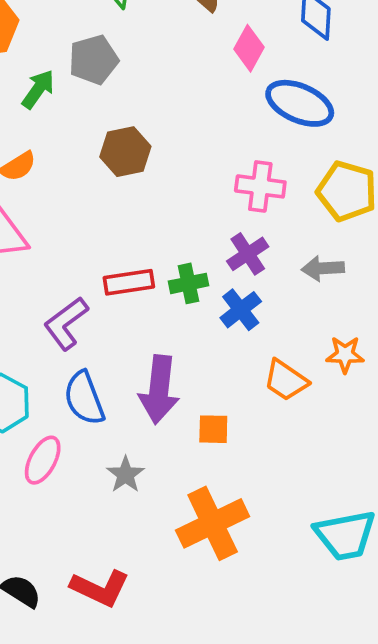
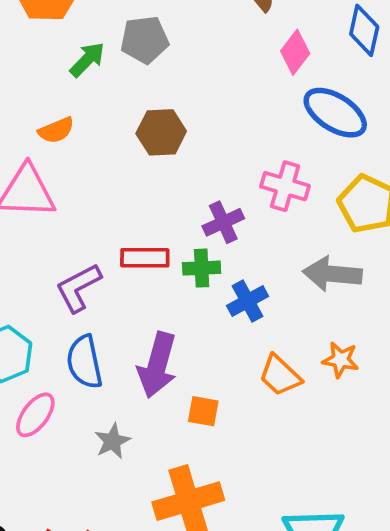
purple cross: (248, 254) -> (223, 222), moved
gray arrow: (323, 268) -> (332, 274), size x1.4

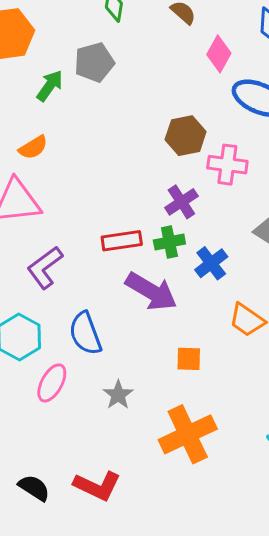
brown hexagon: (161, 132) -> (186, 136), moved
purple L-shape: (78, 288) -> (45, 268), moved
purple arrow: (157, 365) -> (151, 291), moved, turned -66

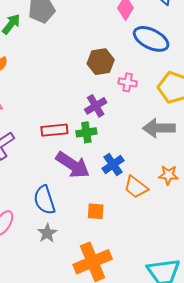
pink cross: (227, 165) -> (128, 82), size x0.7
blue cross: (211, 263) -> (113, 164), moved
blue semicircle: (85, 333) -> (44, 200), moved

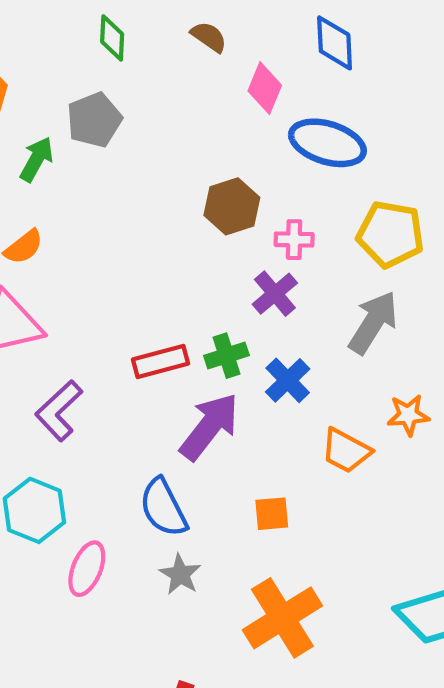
purple cross: (96, 106) -> (275, 294), moved
gray arrow: (159, 128) -> (373, 322), turned 132
blue cross: (113, 164) -> (288, 380), moved
purple arrow: (73, 165) -> (209, 427), turned -76

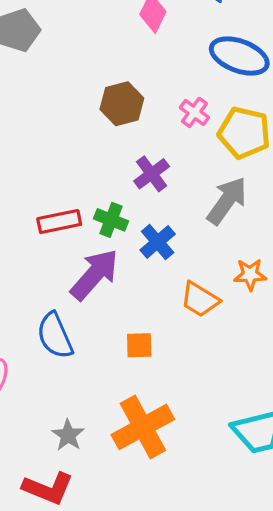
blue ellipse: (327, 143) -> (239, 56), moved
pink cross: (294, 240) -> (194, 112), moved, turned 32
green cross: (226, 356) -> (111, 220), turned 36
gray star: (180, 574) -> (68, 435), moved

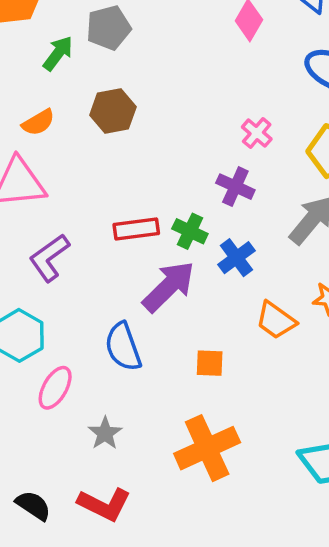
brown hexagon: (122, 104) -> (113, 111), moved
pink cross: (194, 112) -> (257, 133), moved
purple cross: (152, 174) -> (235, 187), turned -33
gray star: (68, 435) -> (105, 433), moved

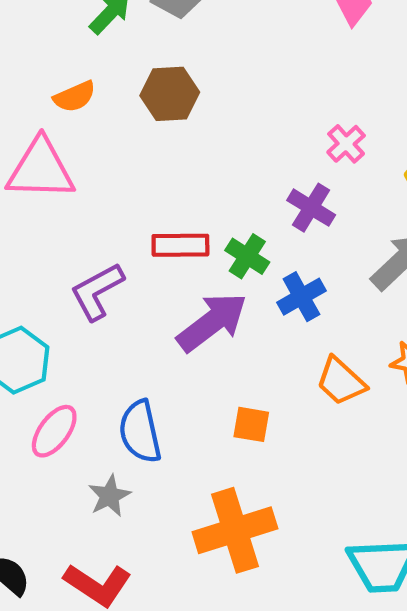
purple L-shape: (49, 258) -> (97, 291), moved
blue semicircle: (123, 347) -> (140, 432), moved

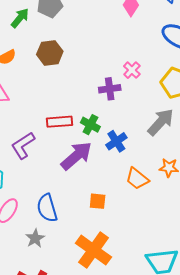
purple cross: (311, 208) -> (110, 89), moved, turned -35
orange cross: (235, 530) -> (94, 250), turned -33

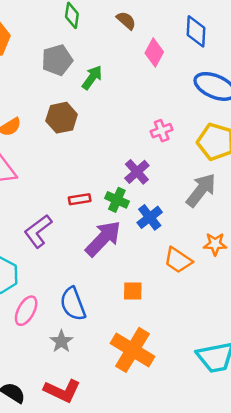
green arrow: (20, 18) -> (92, 78), moved
pink cross: (132, 70) -> (162, 131), turned 30
purple cross: (110, 89) -> (137, 172), moved, turned -30
red rectangle: (60, 122) -> (80, 199), size x0.7

